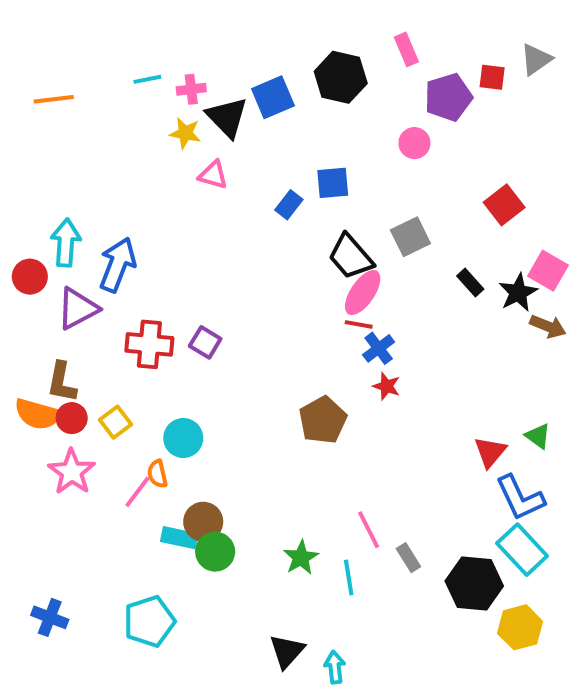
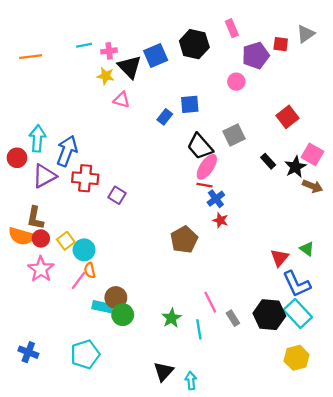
red cross: (149, 344) -> (85, 178), moved
cyan circle: (183, 438) -> (84, 250), moved
black hexagon: (474, 584) -> (269, 315), moved

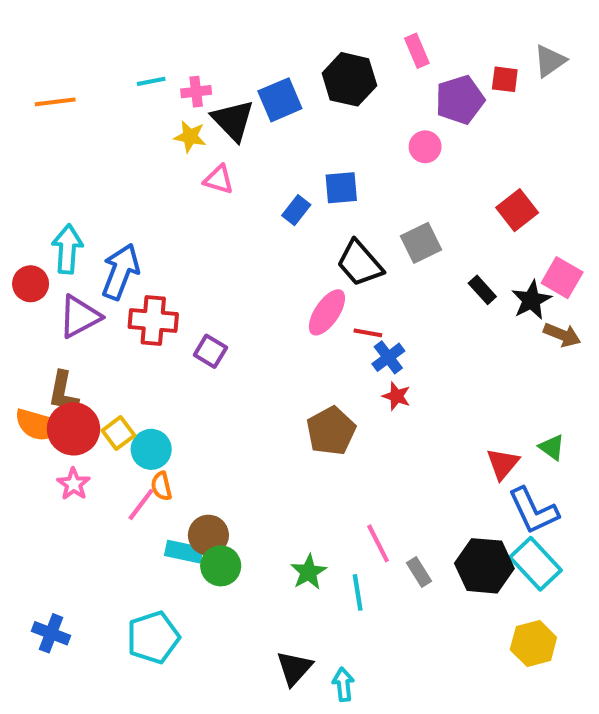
pink ellipse: (207, 167) -> (327, 312), moved
red circle: (41, 238) -> (73, 429), size x1.6
pink star: (41, 269) -> (73, 484), size x0.7

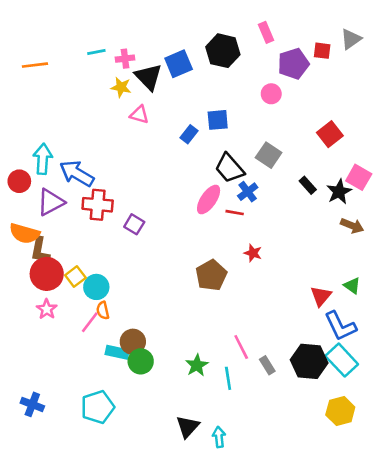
gray square: (421, 243) -> (269, 155), turned -30
blue arrow: (121, 271) -> (77, 173), turned -80
brown arrow: (562, 335) -> (352, 226), moved
blue cross: (388, 357) -> (248, 192), moved
orange semicircle: (39, 425) -> (25, 233), moved

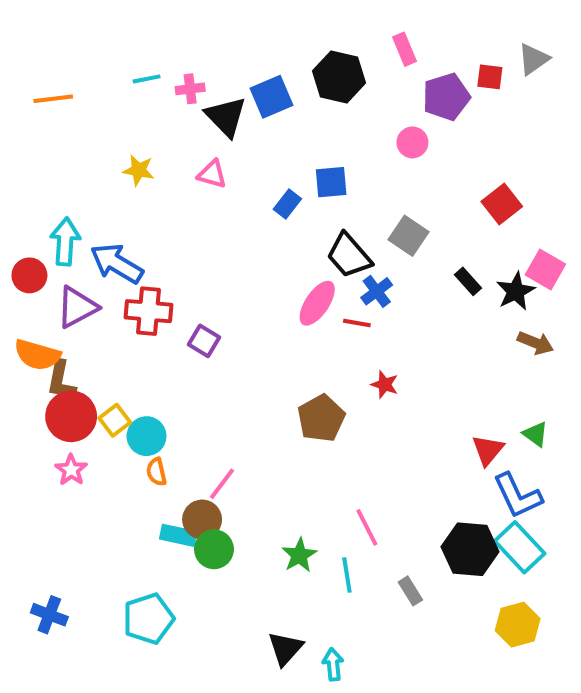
yellow star: (121, 87) -> (139, 170), moved
pink line: (90, 322) -> (222, 484), moved
gray rectangle: (267, 365) -> (410, 591), moved

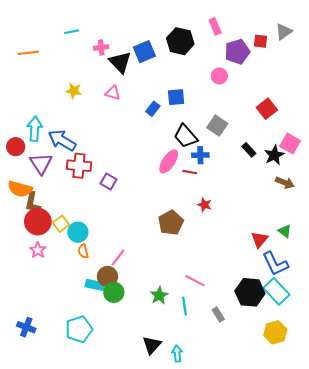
cyan line: (147, 79) -> (72, 32), moved
blue cross: (377, 291) -> (200, 155), turned 35
purple triangle: (77, 307) -> (41, 164), turned -35
pink line: (367, 527) -> (195, 281), turned -36

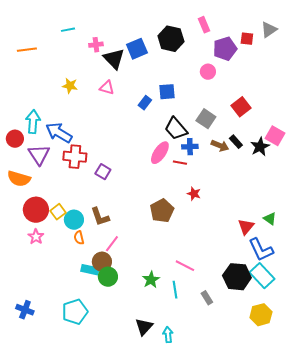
red square: (267, 109) -> (241, 107), moved
brown arrow: (285, 183) -> (220, 146), moved
brown L-shape: (33, 203) -> (100, 217), moved, turned -30

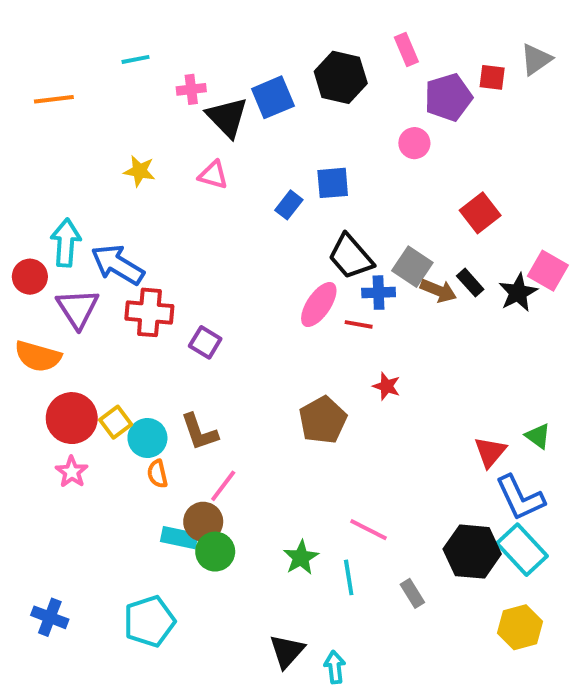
gray square: (206, 119) -> (412, 267), moved

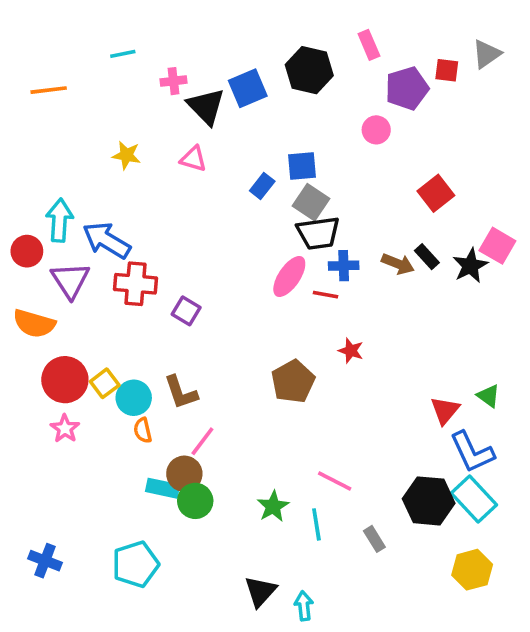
black trapezoid: (351, 257) -> (318, 233), turned -57
gray square: (412, 267) -> (311, 202), moved

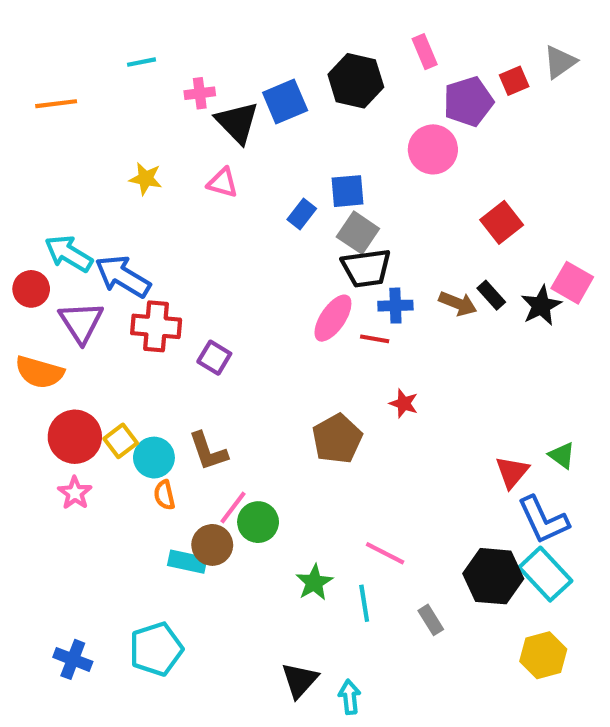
red square: (447, 70) -> (514, 81), turned -30
pink circle: (376, 130) -> (433, 149), size x1.5
cyan arrow: (59, 220) -> (69, 254), turned -63
green circle: (195, 501) -> (258, 522), moved
blue cross: (45, 561) -> (73, 659), moved

